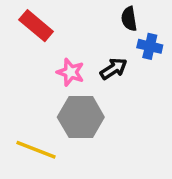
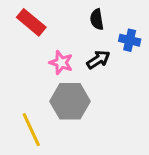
black semicircle: (129, 19) -> (97, 19), moved
yellow line: (36, 150) -> (31, 130), turned 44

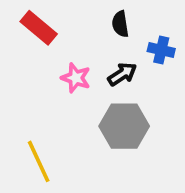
gray hexagon: (70, 101) -> (124, 126), moved

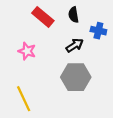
red rectangle: (39, 28) -> (43, 17), moved
pink star: (76, 78) -> (27, 51), moved

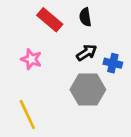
blue cross: (98, 31) -> (113, 63), moved

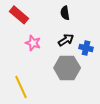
red rectangle: (50, 20) -> (19, 15), moved
pink star: (31, 59) -> (33, 43), moved

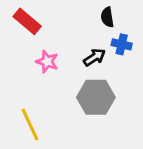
black semicircle: (65, 13) -> (107, 17), moved
blue cross: (86, 48) -> (122, 44), moved

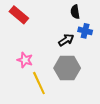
pink star: (47, 62) -> (25, 60), moved
yellow line: (30, 125) -> (39, 83), moved

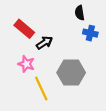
red rectangle: (19, 15) -> (24, 29), moved
black arrow: (66, 40) -> (44, 43), moved

